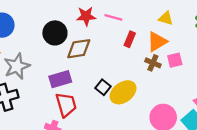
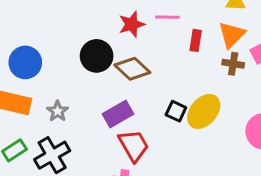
brown diamond: (79, 49) -> (132, 69), turned 65
gray star: (17, 66) -> (58, 111), size x0.6

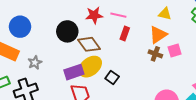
red rectangle: (196, 40) -> (125, 34), moved
yellow ellipse: (204, 111) -> (90, 67), moved

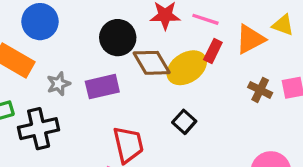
orange triangle: (158, 35) -> (250, 39), moved
yellow ellipse: (90, 67) -> (187, 68), moved
purple rectangle: (74, 72) -> (102, 87), moved

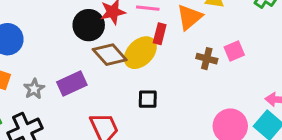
black circle: (118, 38) -> (89, 25), moved
black square: (184, 122) -> (148, 99), turned -30

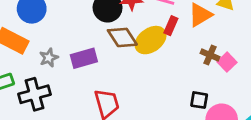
pink square: (234, 51) -> (227, 62), moved, turned -30
black square: (148, 99) -> (199, 100), moved

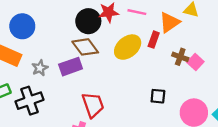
red rectangle: (171, 26) -> (154, 40), moved
brown diamond: (122, 37) -> (85, 47), moved
black square: (199, 100) -> (158, 96), moved

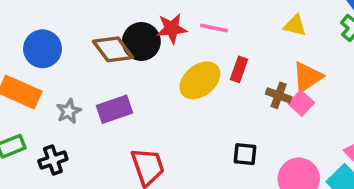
orange triangle: (169, 22) -> (307, 77), moved
brown diamond: (85, 47) -> (113, 49), moved
black cross: (29, 101) -> (53, 160), size x0.7

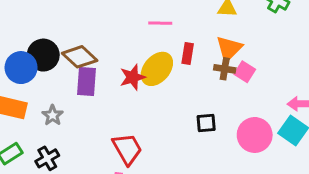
red star: (172, 28) -> (133, 77), moved
black circle: (141, 41) -> (43, 55), moved
orange triangle: (307, 77) -> (229, 49), moved
purple rectangle: (114, 109) -> (86, 81), moved, turned -56

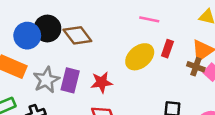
red star: (133, 77) -> (102, 82), moved
purple rectangle: (86, 81) -> (70, 80), moved
gray star: (53, 115) -> (46, 80), size x1.5

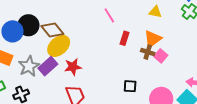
pink line: (149, 19) -> (109, 15), turned 49
yellow ellipse: (140, 57) -> (59, 46), moved
purple rectangle: (70, 80) -> (48, 66), turned 36

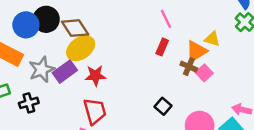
yellow triangle: (155, 12) -> (212, 39), moved
pink line: (109, 15) -> (166, 19), moved
black square: (130, 86) -> (163, 106), turned 32

